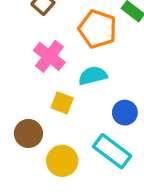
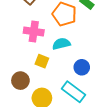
pink cross: (49, 56) -> (34, 32), turned -30

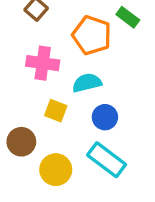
blue circle: (82, 67) -> (105, 117), moved

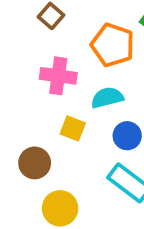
yellow circle: (56, 170) -> (60, 208), moved

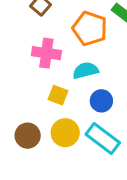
brown circle: (35, 163) -> (28, 136), moved
yellow circle: (60, 208) -> (65, 133), moved

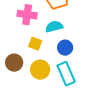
brown circle: (28, 136) -> (14, 63), moved
cyan rectangle: (103, 139) -> (66, 74), turned 30

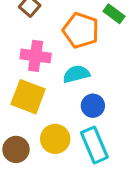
yellow square: (35, 44) -> (28, 97), moved, size x1.6
brown circle: (14, 63) -> (16, 149), moved

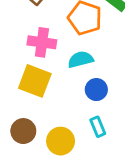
yellow circle: (55, 139) -> (61, 141), moved
cyan rectangle: (94, 145) -> (98, 127), size x0.6

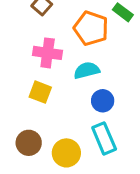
yellow square: (35, 81) -> (40, 92), size x0.7
cyan rectangle: (98, 127) -> (104, 138), size x1.5

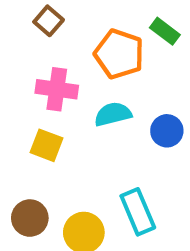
blue circle: (103, 101) -> (167, 131), moved

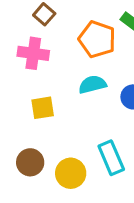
pink cross: (57, 89) -> (33, 53), moved
yellow square: (46, 145) -> (43, 108), turned -30

